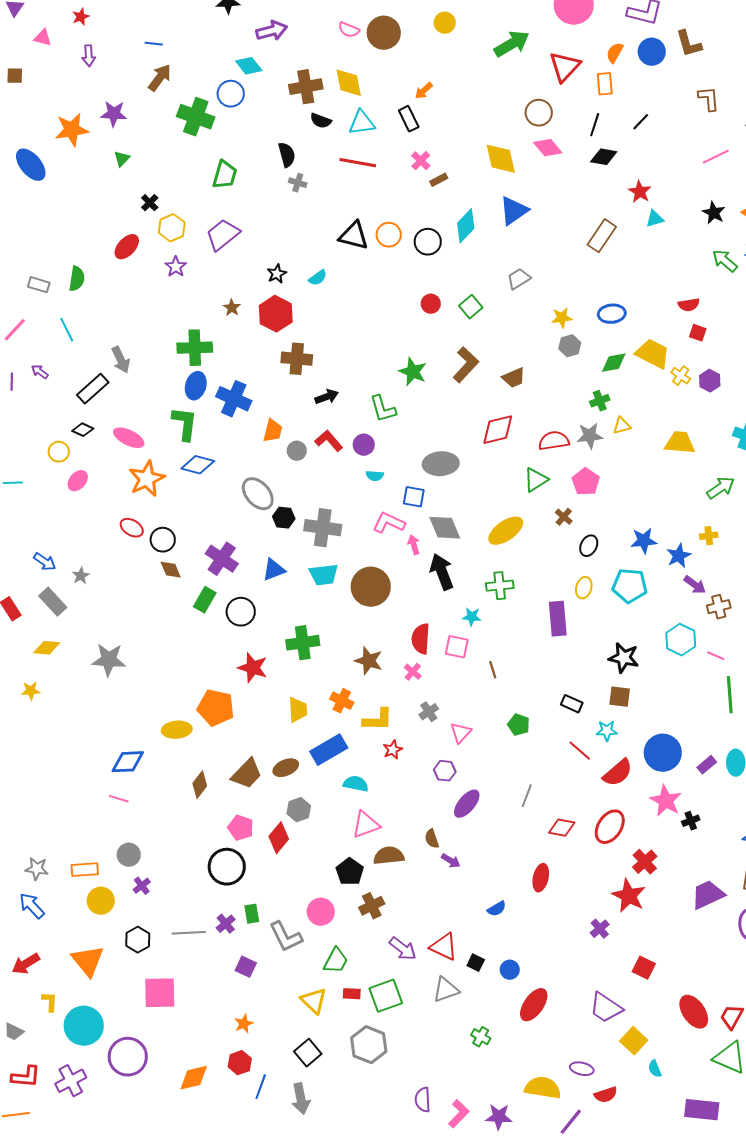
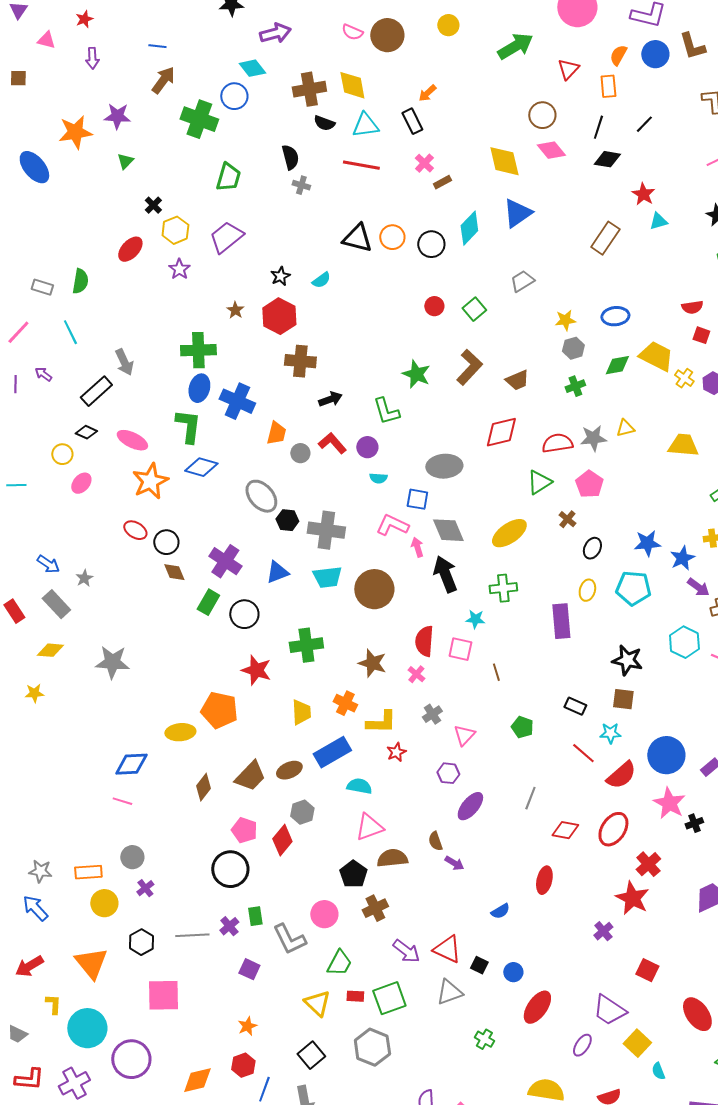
red triangle: (565, 67) -> (568, 69), size x0.7
green cross: (600, 401) -> (575, 386), moved
purple ellipse: (582, 1069) -> (582, 1045), moved, turned -70

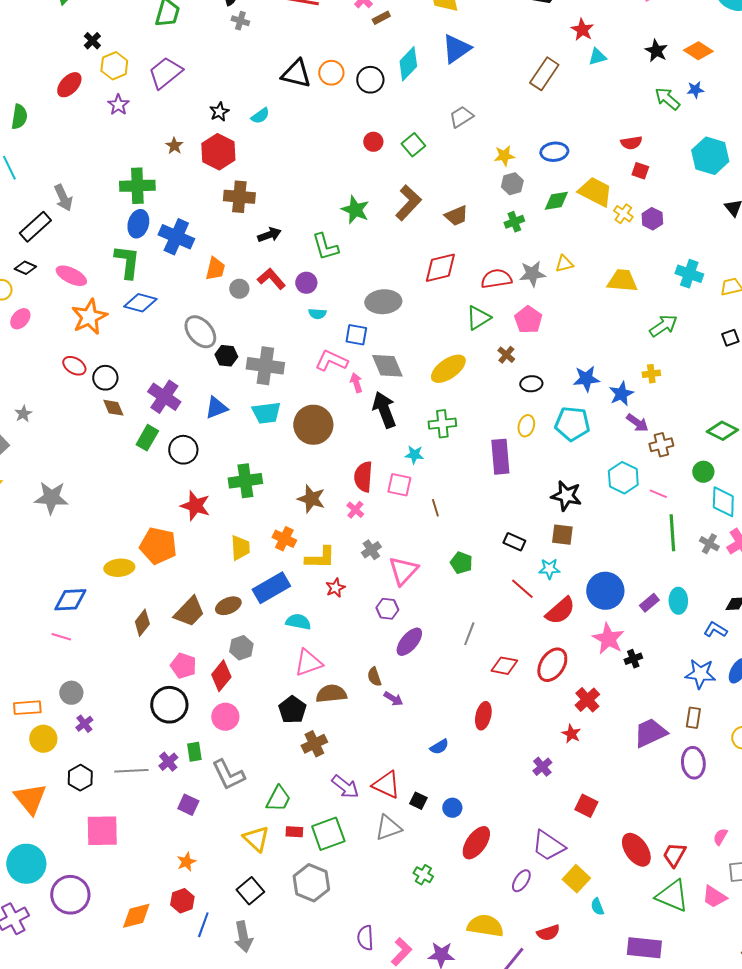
black ellipse: (592, 548) -> (531, 384), turned 60
pink triangle: (464, 735) -> (403, 571), size x1.4
red star: (632, 898) -> (571, 734), size x0.6
pink circle: (324, 914) -> (225, 717), moved

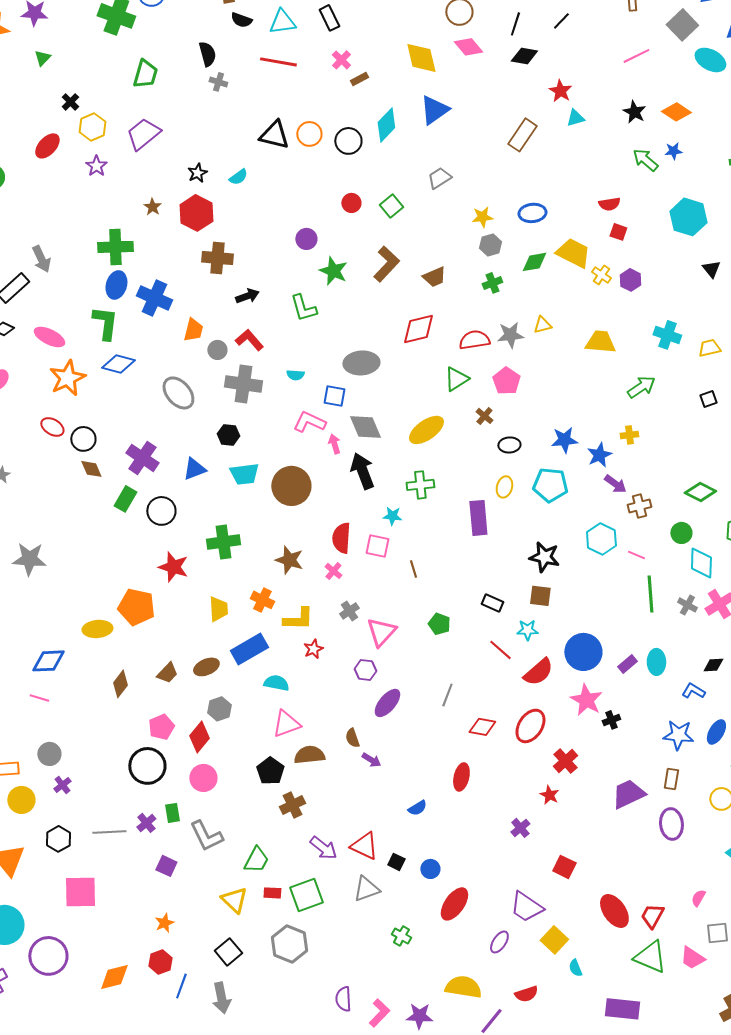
purple circle: (306, 283) -> (306, 239), moved
black hexagon: (226, 356) -> (228, 435), moved
gray cross: (265, 366) -> (243, 384), moved
brown trapezoid: (189, 612) -> (167, 673), size x0.7
pink pentagon: (183, 666) -> (161, 727), turned 30

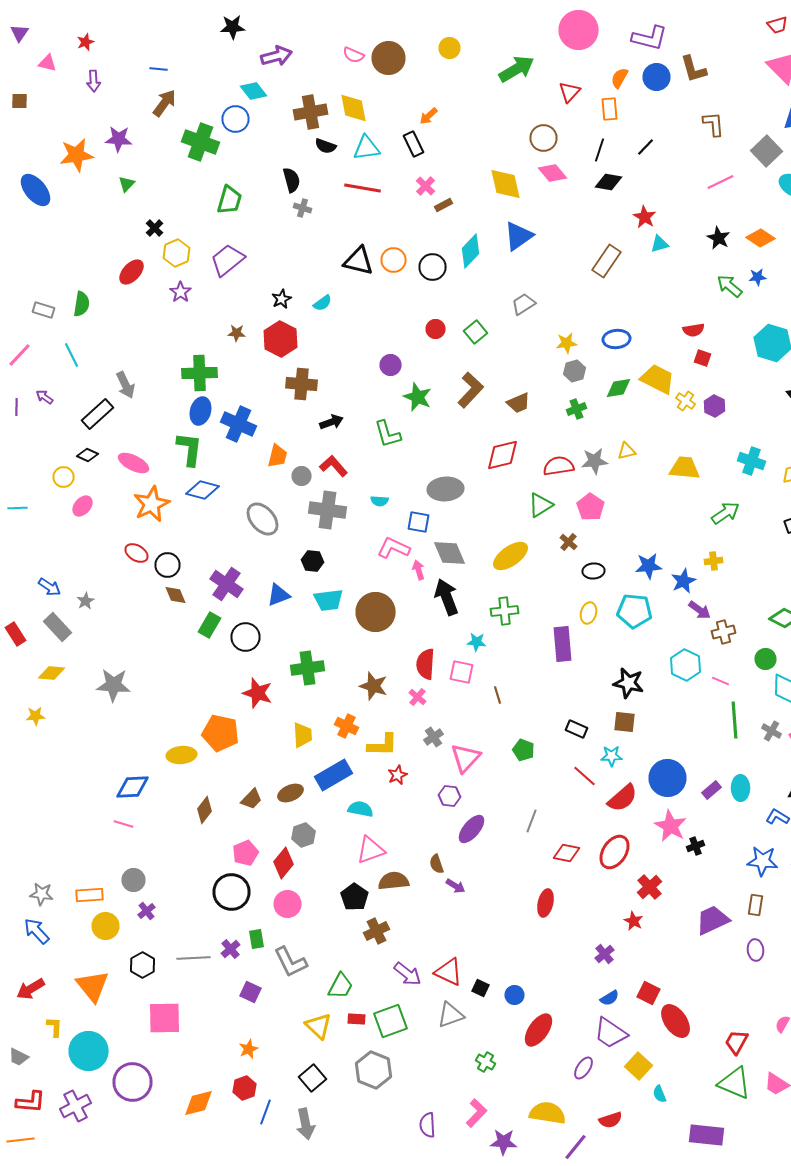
brown star: (152, 207) -> (236, 333), turned -30
blue semicircle: (417, 808) -> (610, 998), moved
purple ellipse: (671, 824) -> (756, 950), size x0.7
red ellipse: (614, 911) -> (676, 1021), moved
pink L-shape: (379, 1013) -> (476, 1113), moved

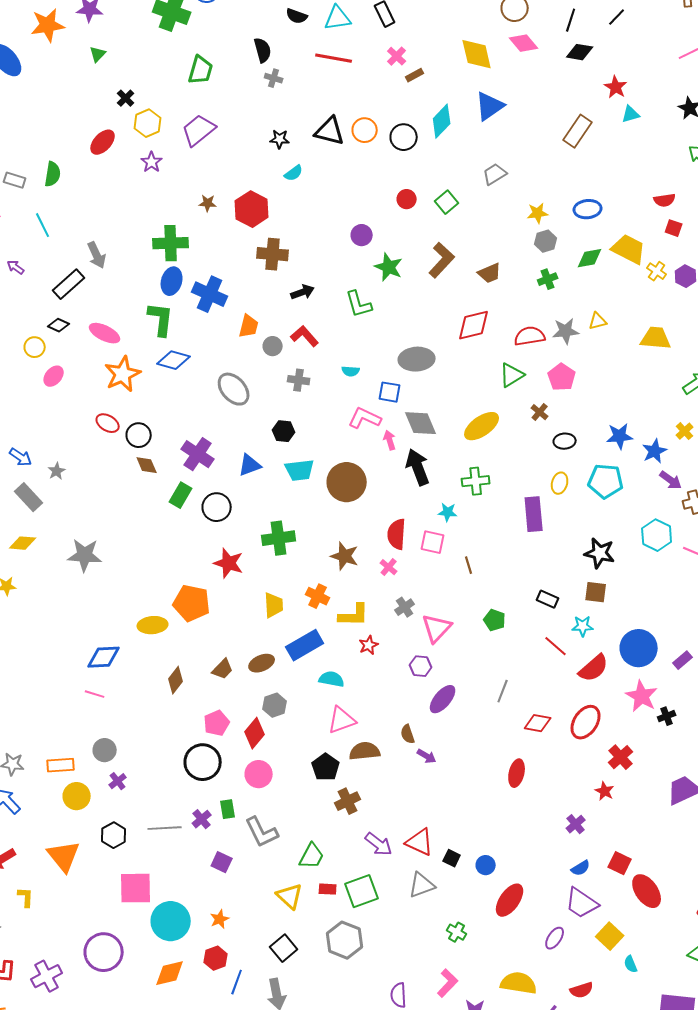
black star: (282, 299) -> (280, 139), moved, turned 30
gray cross: (328, 510) -> (299, 380), size x0.6
yellow cross: (714, 561) -> (685, 431), turned -36
cyan circle: (88, 1051) -> (171, 921), moved

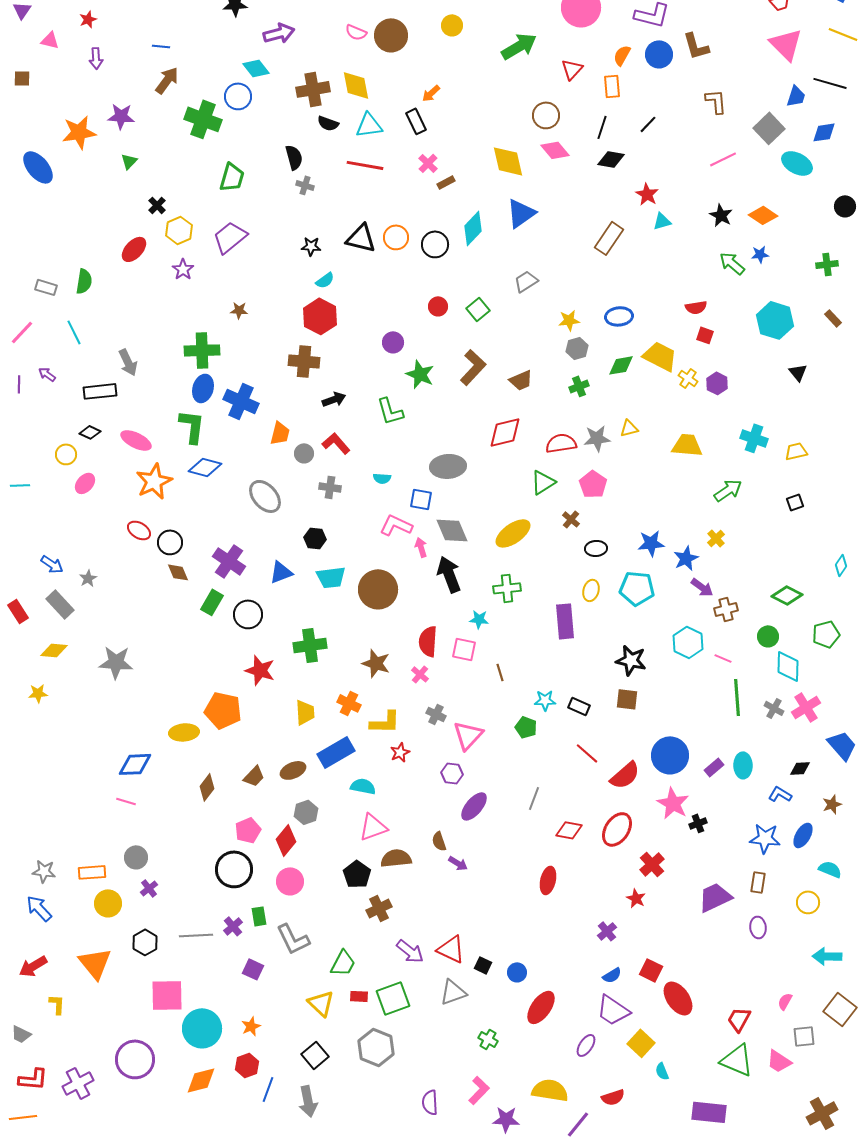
red hexagon: (252, 209) -> (320, 316), moved
black rectangle: (69, 284) -> (100, 391), turned 36
gray cross: (405, 607) -> (436, 714), turned -30
cyan star: (583, 626) -> (545, 700), moved

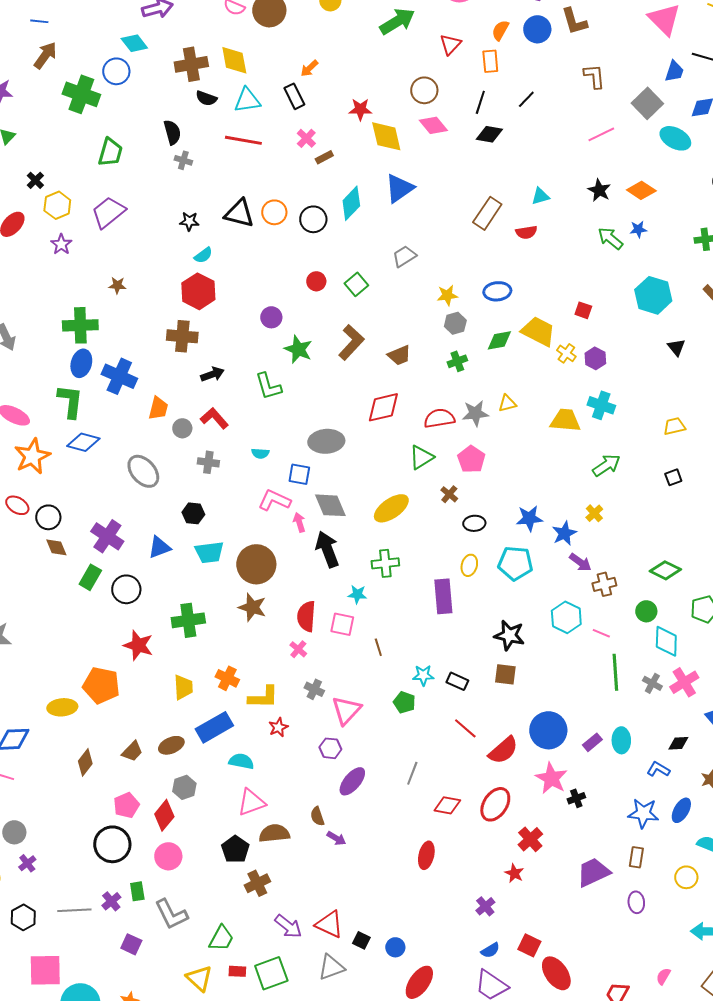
red star: (647, 194) -> (360, 109), moved, turned -30
red semicircle: (696, 307) -> (526, 232), moved
cyan cross: (754, 438) -> (601, 405), moved
brown star: (376, 663) -> (252, 607), moved

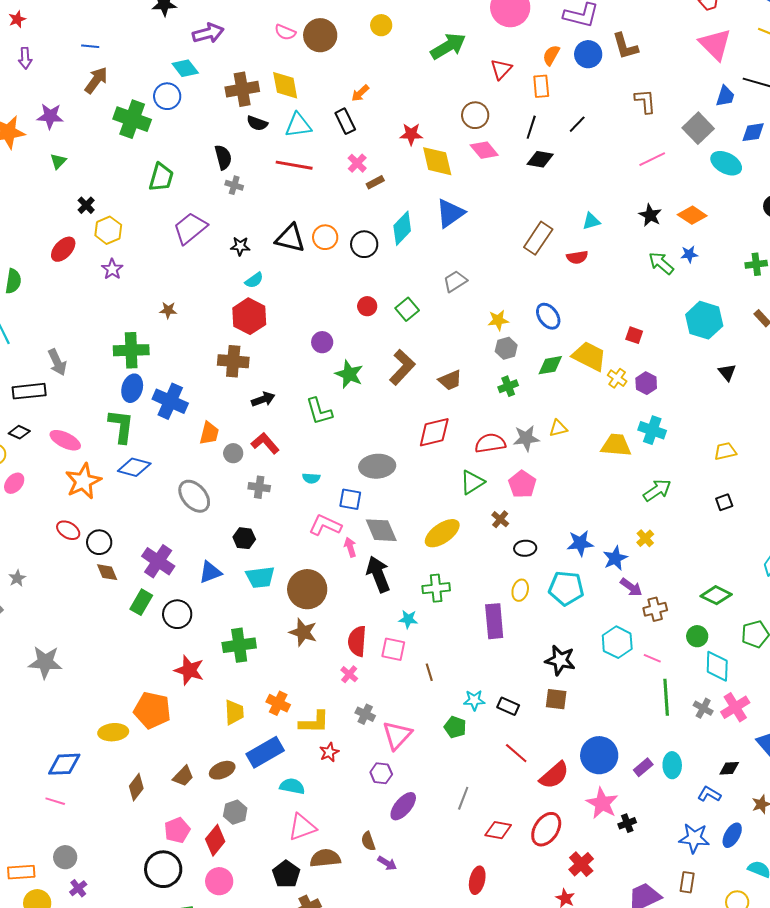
purple trapezoid: (108, 212) -> (190, 228), moved
blue ellipse: (497, 291) -> (548, 316), turned 60

